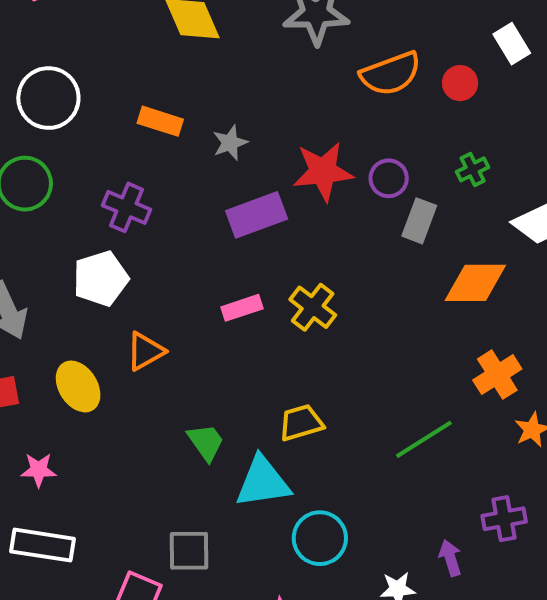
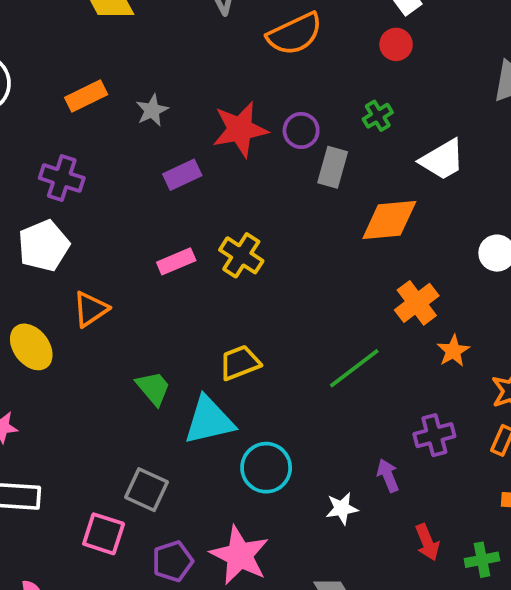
red circle: (460, 83) -> (396, 44), moved
orange rectangle: (160, 121) -> (86, 96), turned -39
purple rectangle: (257, 215) -> (182, 175), size x0.7
gray square: (189, 551) -> (147, 490), turned 30

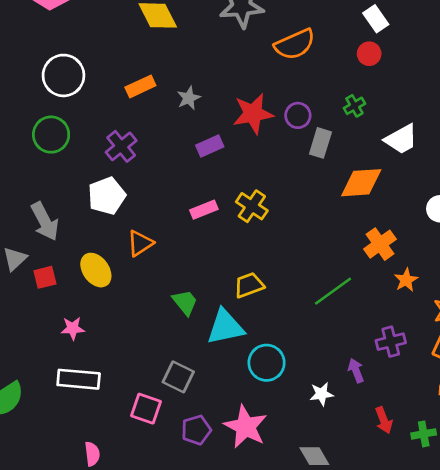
purple cross: (62, 178) -> (121, 146), turned 32

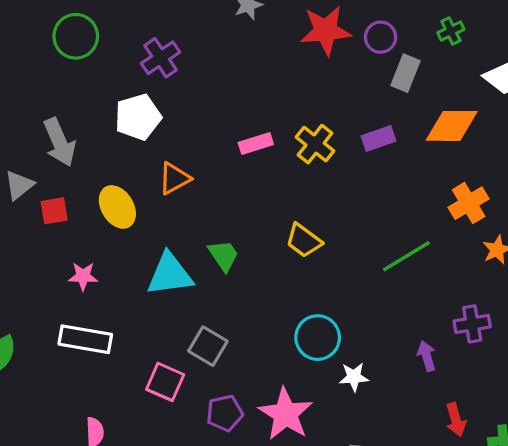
purple rectangle: (210, 146) -> (379, 139), moved
yellow trapezoid: (249, 285) -> (304, 241), turned -128
cyan triangle: (225, 327) -> (170, 274), moved
white star: (322, 394) -> (354, 377), moved

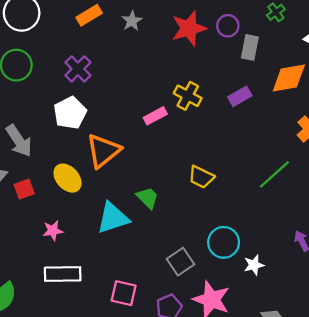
yellow cross: (315, 144) -> (188, 96), moved
orange triangle: (174, 178) -> (103, 151), size x1.5
gray square: (208, 346) -> (180, 262), moved, turned 36

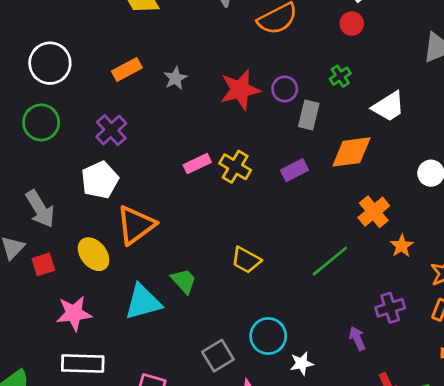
pink rectangle: (155, 116) -> (197, 164), moved
pink star: (53, 231) -> (74, 313), size x1.5

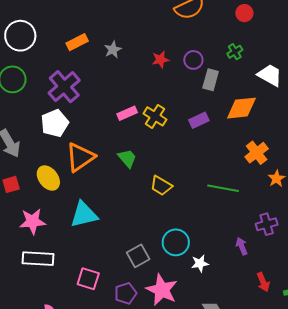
red star: (240, 90) -> (160, 60), size x0.6
white trapezoid: (389, 106) -> (270, 75), turned -120
purple cross: (111, 130) -> (64, 87), size x1.4
green line: (330, 261) -> (223, 188), turned 48
green trapezoid: (184, 281) -> (127, 158), moved

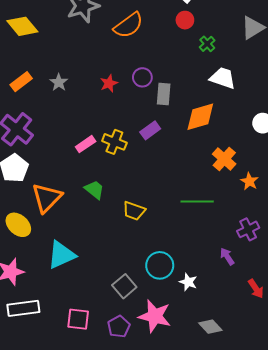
green cross: (235, 52) -> (207, 44), moved
purple rectangle: (199, 120) -> (150, 130), moved
white star: (200, 263) -> (188, 282), turned -30

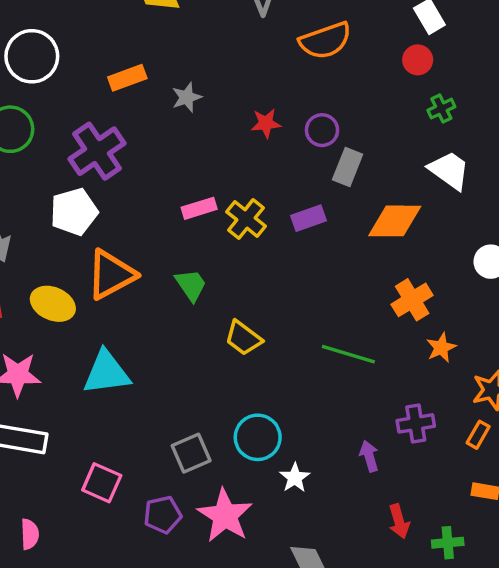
yellow ellipse: (18, 225) -> (53, 304), turned -35

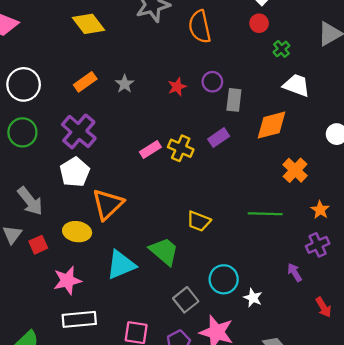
orange semicircle: (325, 41) -> (200, 27), turned 112
green trapezoid: (191, 285) -> (164, 251), moved, size x1.4
orange star: (441, 348) -> (320, 210), moved

